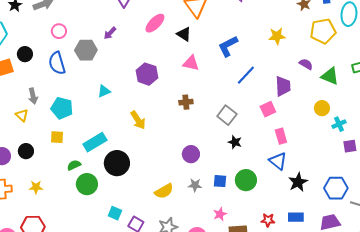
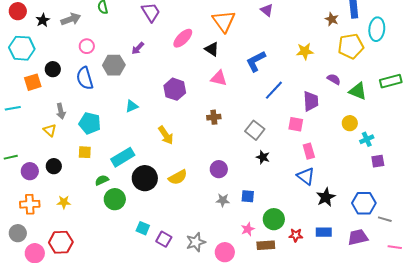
pink square: (268, 109) -> (296, 124), turned 35
green circle: (246, 180) -> (274, 219), moved
yellow semicircle: (164, 191) -> (178, 177), moved

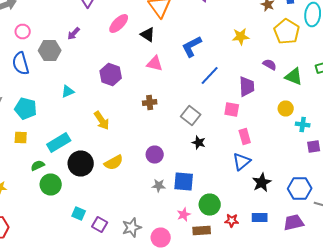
yellow pentagon: (351, 46) -> (287, 32), turned -30
cyan cross: (367, 139) -> (303, 124), turned 32
blue triangle: (306, 176) -> (242, 162), turned 42
blue square: (248, 196) -> (184, 182), size x1.5

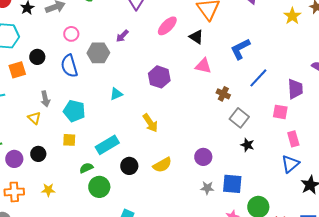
yellow star: (241, 36) -> (292, 16), moved, turned -30
brown cross: (150, 102) -> (223, 94), moved, turned 32
black circle: (81, 164) -> (129, 166), size x0.7

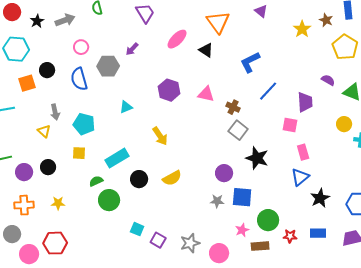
pink triangle: (203, 66) -> (206, 94), moved
gray square: (239, 118) -> (238, 130), moved
black star: (247, 145) -> (257, 158), size x1.6
purple circle: (203, 157) -> (224, 173), moved

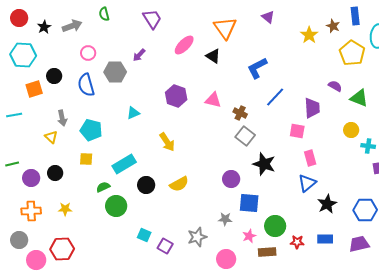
gray star: (217, 201) -> (225, 219), moved
gray star: (190, 243) -> (197, 237), moved

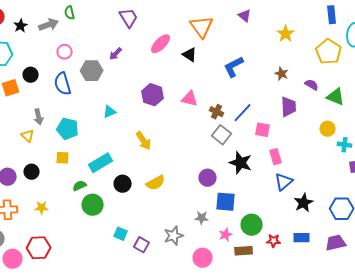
green semicircle: (104, 14) -> (70, 13), moved
brown star: (333, 26) -> (282, 74), moved
blue line: (275, 97) -> (243, 113), moved
pink square: (297, 131) -> (263, 130), moved
pink rectangle: (310, 158) -> (276, 157), moved

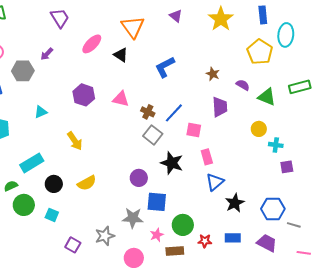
yellow star: (286, 34) -> (221, 19), moved, size x1.4
gray star: (202, 218) -> (133, 218), size x1.5
cyan square: (121, 234) -> (52, 215), moved
purple trapezoid: (336, 243) -> (267, 243), turned 40

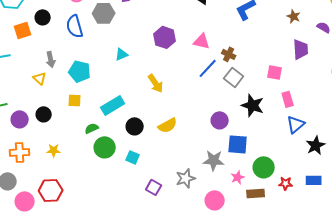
blue line: (174, 113) -> (208, 68), moved

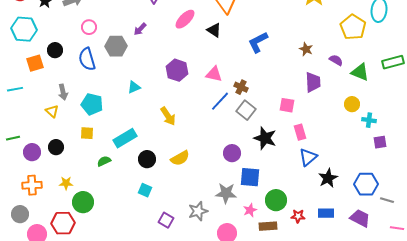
green circle: (105, 147) -> (83, 202), moved

